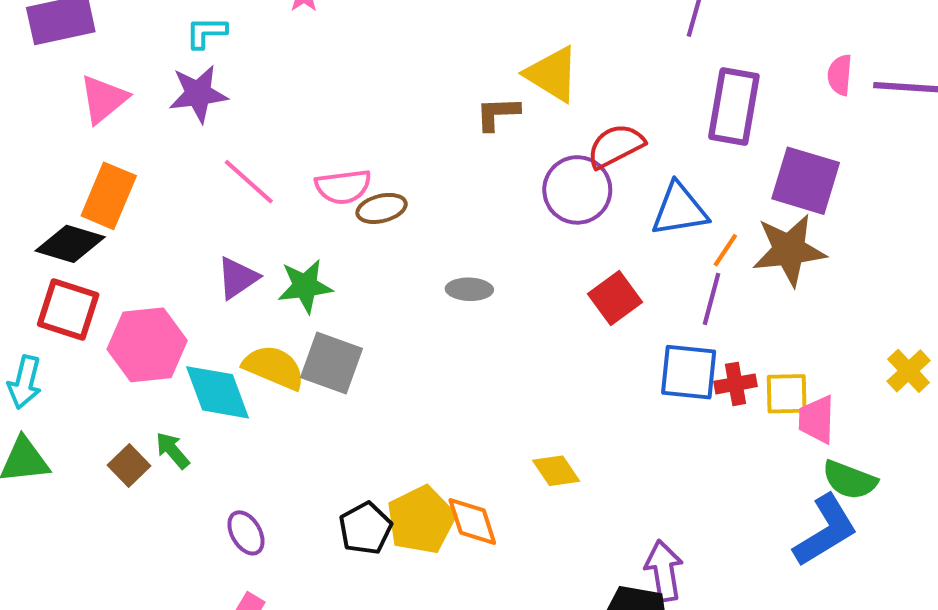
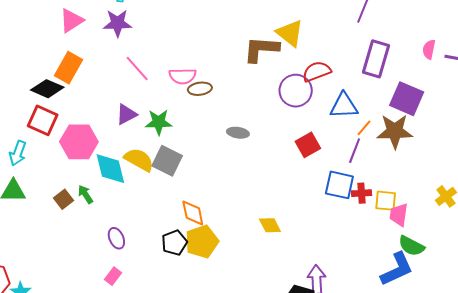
brown L-shape: (497, 113) -> (261, 49), size x1.6
orange diamond: (472, 522) -> (193, 213), moved

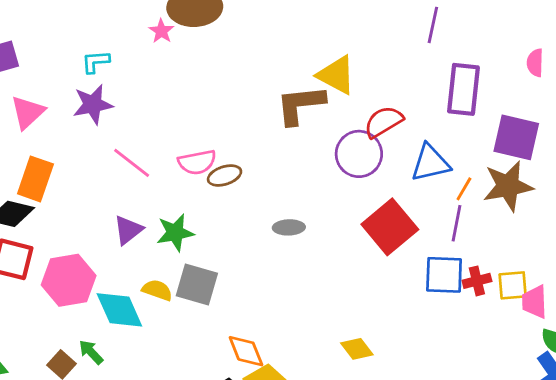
red square: (308, 145) -> (390, 227), size x1.5
yellow semicircle: (139, 160) -> (157, 290), size x0.7

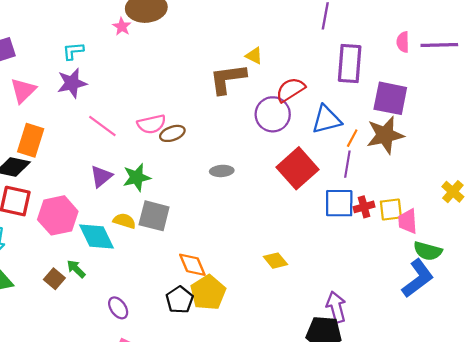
yellow triangle: (336, 75) -> (254, 56), size x0.6

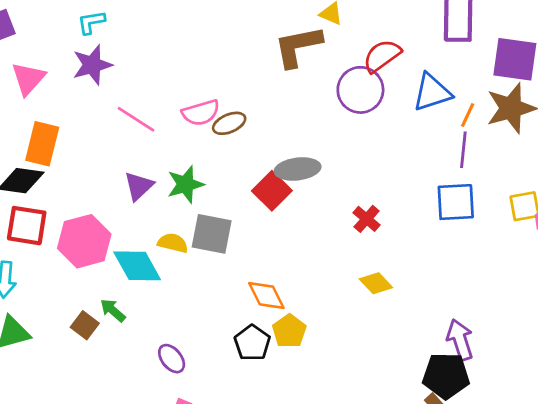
red square: (297, 168) -> (272, 191), moved, size x0.7
gray ellipse: (222, 171) -> (298, 169), size x1.4
red cross: (364, 207) -> (367, 219), moved, turned -30
yellow pentagon: (208, 293) -> (289, 331), size x0.7

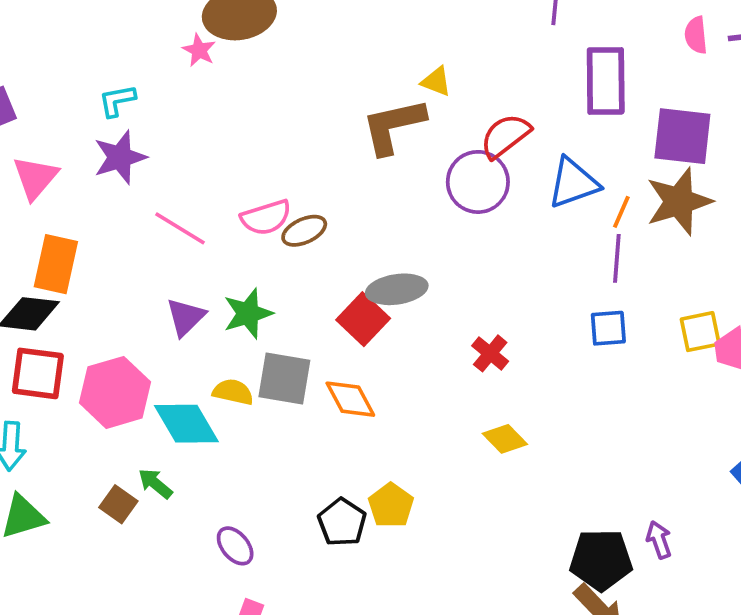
blue square: (456, 202) -> (608, 328), size x0.7
orange diamond: (266, 295) -> (350, 399), moved
purple arrow: (460, 340) -> (659, 540), moved, size x0.7

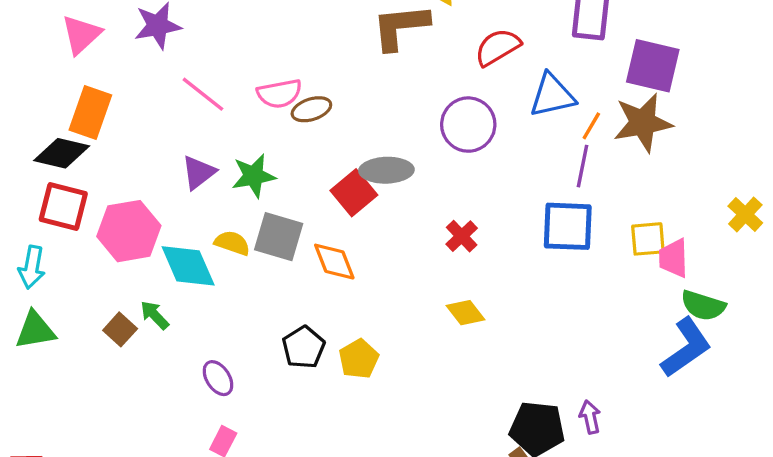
purple circle: (478, 182) -> (468, 125), moved
blue square: (608, 328) -> (568, 226), size x1.6
black pentagon: (342, 522) -> (304, 347), moved

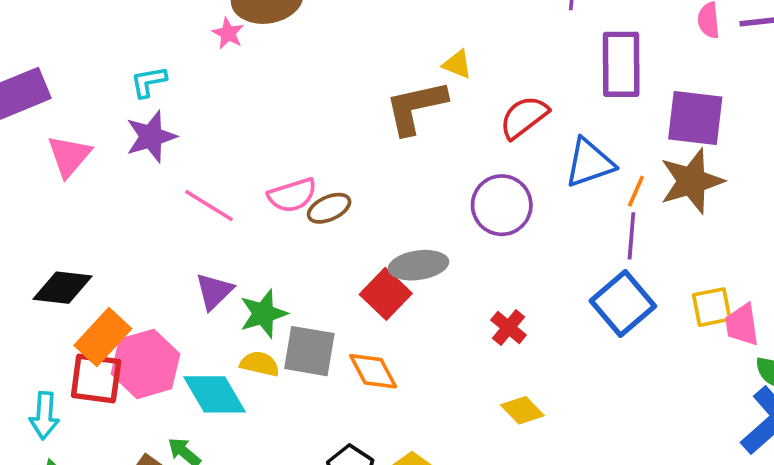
orange rectangle: (90, 112) -> (103, 337), moved, turned 30
green star: (254, 176) -> (263, 314), moved
red square: (63, 206) -> (96, 378), moved
blue square: (568, 226) -> (623, 303), turned -36

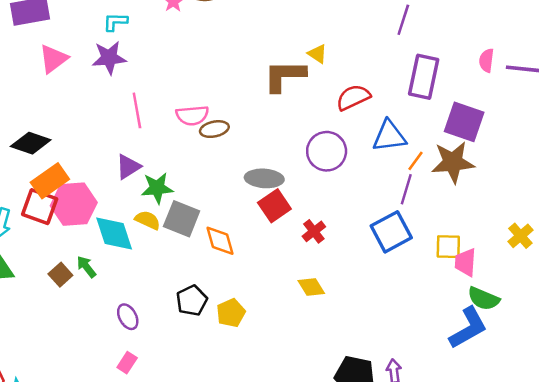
pink line: (209, 205) -> (137, 110), turned 36
red square: (386, 294) -> (274, 206), moved

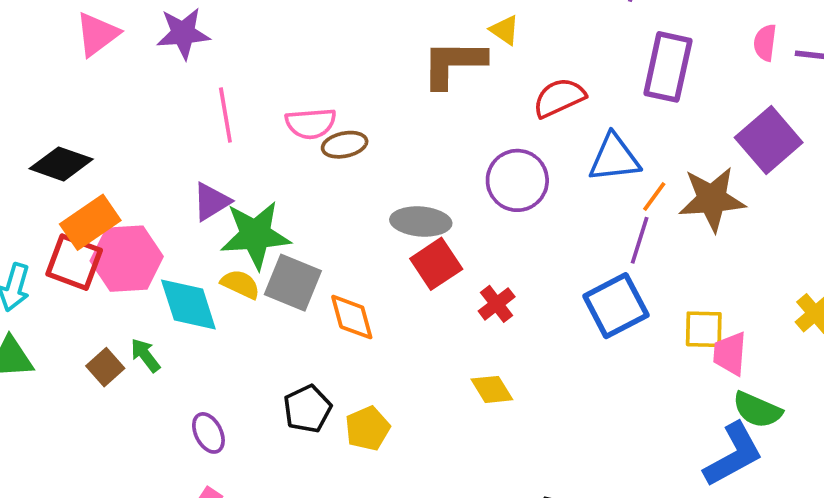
purple square: (464, 122) -> (769, 140), moved, turned 30
green star: (157, 188) -> (255, 235), size x1.4

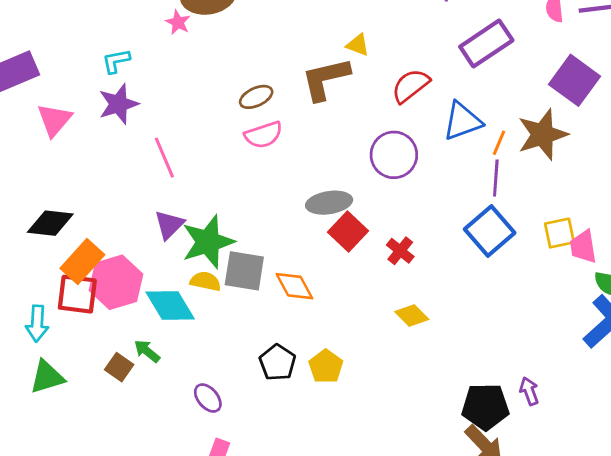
purple rectangle: (668, 67) -> (486, 44), turned 57
pink semicircle: (311, 123) -> (263, 135), moved
brown ellipse: (345, 145) -> (256, 97), moved

